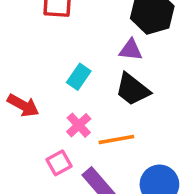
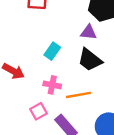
pink cross: (79, 125) -> (52, 85), turned -36

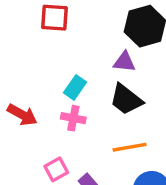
pink cross: (52, 85) -> (73, 118), moved
orange line: (79, 95) -> (130, 147), moved

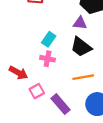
red arrow: (22, 115) -> (18, 73), moved

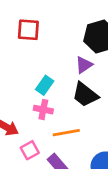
purple triangle: (80, 23) -> (84, 65), turned -40
orange line: (83, 77) -> (66, 133), moved

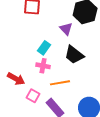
purple triangle: (84, 65) -> (66, 29), moved, turned -40
pink square: (30, 150) -> (33, 96), turned -32

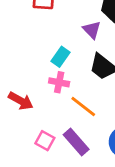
orange line: (60, 83) -> (83, 106), turned 48
pink square: (33, 96) -> (45, 141), moved

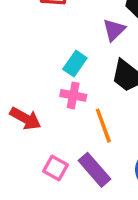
purple triangle: (92, 30) -> (114, 30), turned 30
orange line: (83, 106) -> (103, 126), turned 32

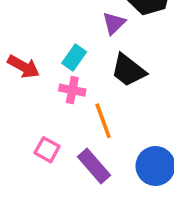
red arrow: (25, 118) -> (24, 67), moved
pink square: (55, 168) -> (47, 150), moved

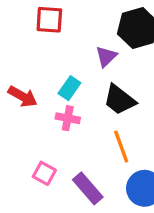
orange line: (103, 121) -> (121, 147), moved

